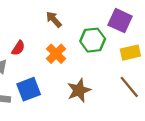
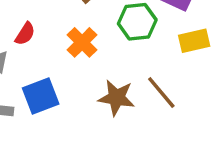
brown line: (129, 87) -> (161, 92), moved
brown star: (79, 90) -> (117, 98), turned 30

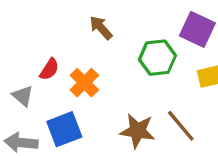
orange cross: (82, 42) -> (84, 83), moved

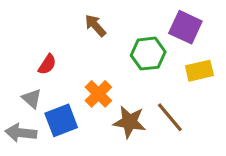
orange cross: (84, 83) -> (98, 94), moved
gray triangle: (23, 96) -> (32, 99), moved

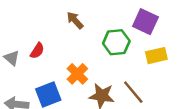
gray triangle: (32, 99) -> (12, 58), moved

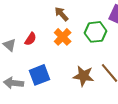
orange cross: (77, 74) -> (63, 37), moved

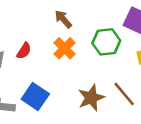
blue square: (40, 75) -> (35, 96), turned -35
brown star: (84, 76) -> (91, 98), turned -30

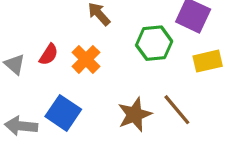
orange cross: (65, 48) -> (86, 59), moved

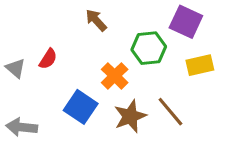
orange cross: (86, 59) -> (115, 76), moved
blue square: (63, 113) -> (81, 107), moved

